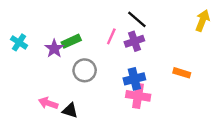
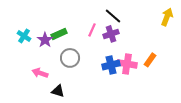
cyan cross: (19, 42) -> (24, 36), moved
orange rectangle: (182, 73) -> (150, 60), turned -72
pink cross: (138, 96) -> (127, 64), moved
pink arrow: (48, 103) -> (40, 73), moved

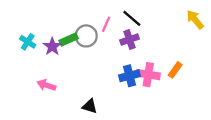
yellow arrow: (167, 17) -> (195, 20), turned -60
pink line: (92, 30) -> (106, 24), moved
gray circle: (70, 58) -> (86, 36), moved
black triangle: (58, 91) -> (90, 106), moved

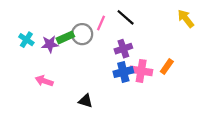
purple cross: (129, 39) -> (123, 49), moved
purple star: (52, 46) -> (50, 44), turned 30

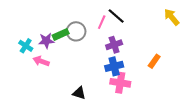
pink line: (101, 23) -> (102, 22), moved
cyan cross: (26, 40) -> (26, 46), moved
pink cross: (141, 71) -> (120, 83), moved
pink arrow: (44, 81) -> (41, 61), moved

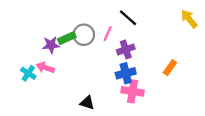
pink line: (102, 22) -> (108, 34), moved
cyan cross: (26, 46) -> (28, 73), moved

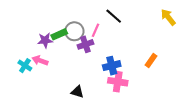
purple cross: (126, 49) -> (85, 44), moved

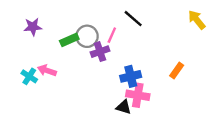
purple star: (45, 40) -> (33, 27), moved
black triangle: (77, 92) -> (124, 107), moved

